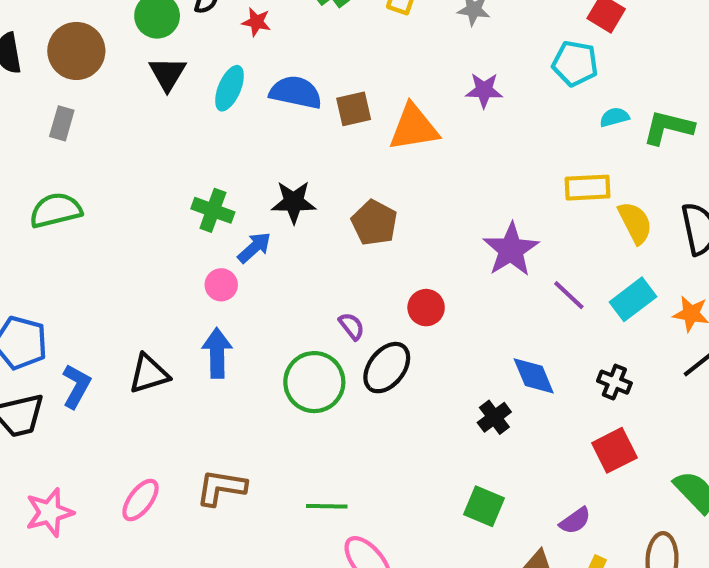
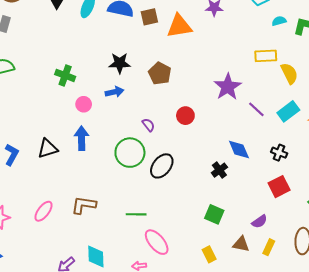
green cross: (213, 210) -> (65, 75), moved
blue arrow: (254, 248) -> (114, 92), moved, turned 30
black ellipse: (387, 368) -> (162, 166), moved

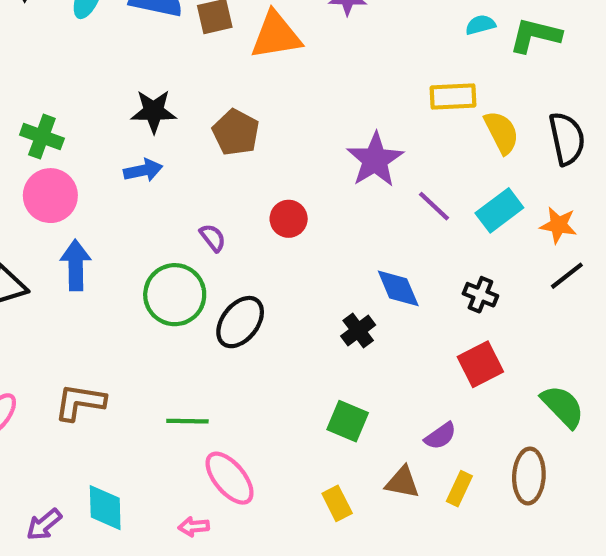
pink circle: (84, 104) -> (50, 196), moved, size x1.6

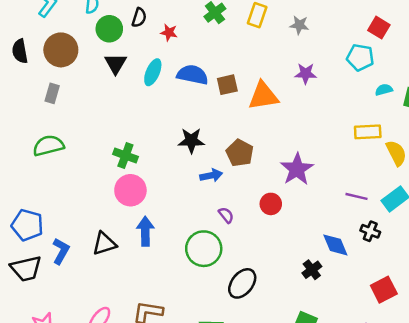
purple star: (375, 160) -> (297, 169), moved
blue arrow: (143, 170) -> (211, 175), moved
purple line: (434, 206) -> (357, 196), turned -30
black cross: (480, 295) -> (370, 231), moved
black ellipse: (240, 322) -> (242, 283), moved

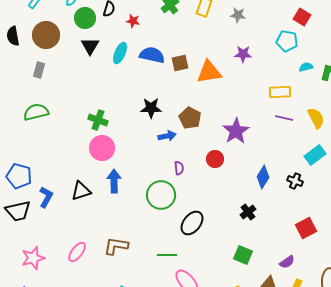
yellow rectangle: (368, 132) -> (280, 92), moved
purple line: (357, 196) -> (284, 118), moved
purple semicircle: (226, 215) -> (179, 168), turned 32
blue diamond: (335, 245) -> (263, 177), moved, turned 55

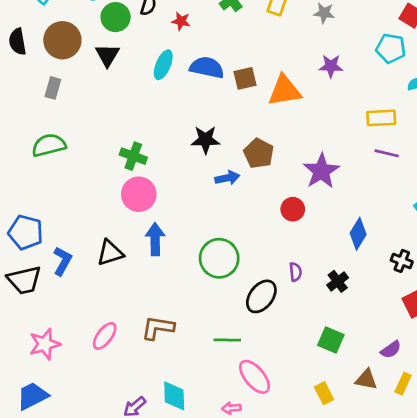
black triangle: (90, 46) -> (107, 55), moved
purple semicircle: (179, 168) -> (295, 272), moved
black cross: (295, 181) -> (402, 261), moved

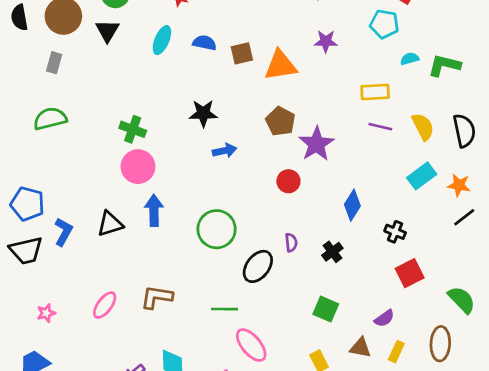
blue semicircle: (207, 67) -> (205, 43), size x0.7
brown pentagon: (259, 153) -> (280, 121), moved
pink star: (45, 344) -> (46, 313), size x0.6

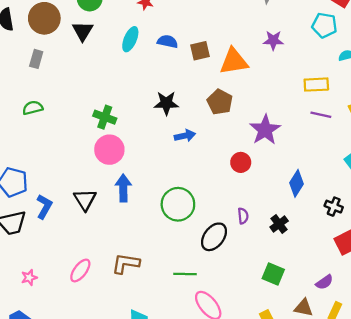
green semicircle: (50, 119) -> (33, 108), size x0.7
brown pentagon: (280, 121) -> (220, 102), moved
black triangle: (110, 224) -> (85, 200), turned -45

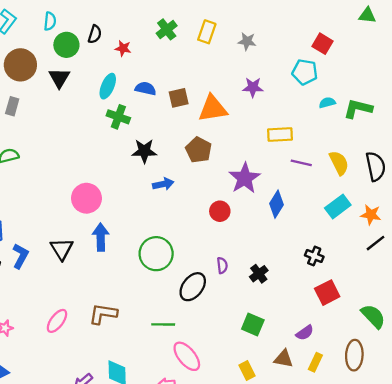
yellow rectangle: (316, 85) -> (280, 135), moved
green cross: (105, 117) -> (118, 117), moved
blue diamond: (297, 183) -> (276, 204), moved

